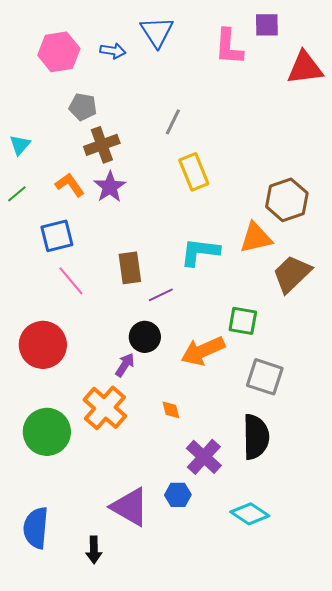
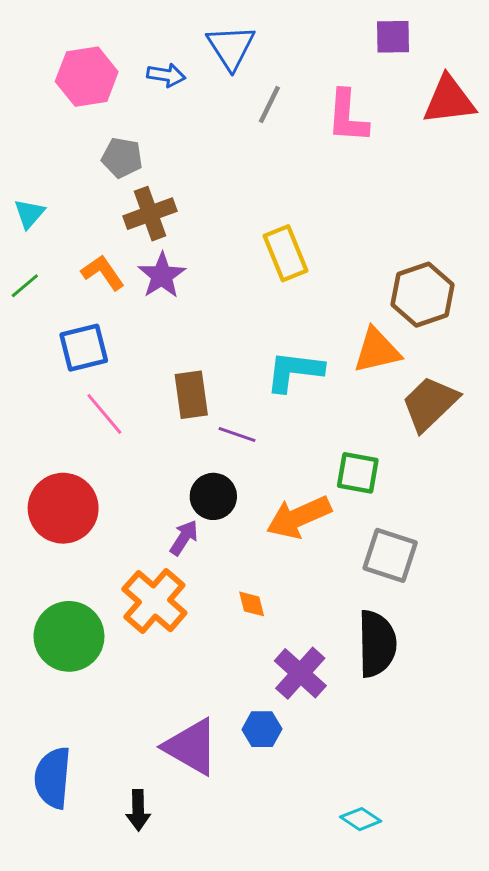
pink L-shape: (229, 47) -> (347, 116), moved
gray line: (173, 122) -> (269, 105), moved
purple line: (161, 295) -> (237, 435), turned 45
cyan diamond: (250, 514) -> (361, 819), moved, size x0.7

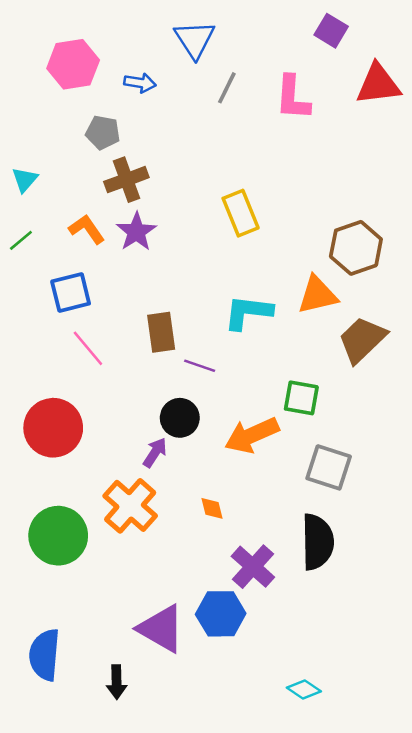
purple square: (393, 37) -> (331, 31), turned 32
blue arrow: (166, 75) -> (140, 83), moved
blue hexagon: (262, 729) -> (221, 614), size x1.5

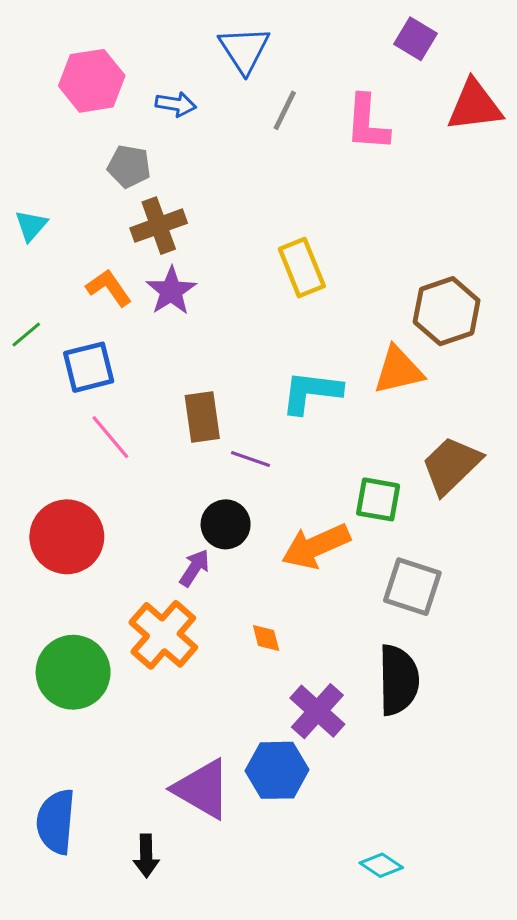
green line: (21, 240) -> (26, 334), moved
brown trapezoid: (362, 340) -> (451, 465), moved

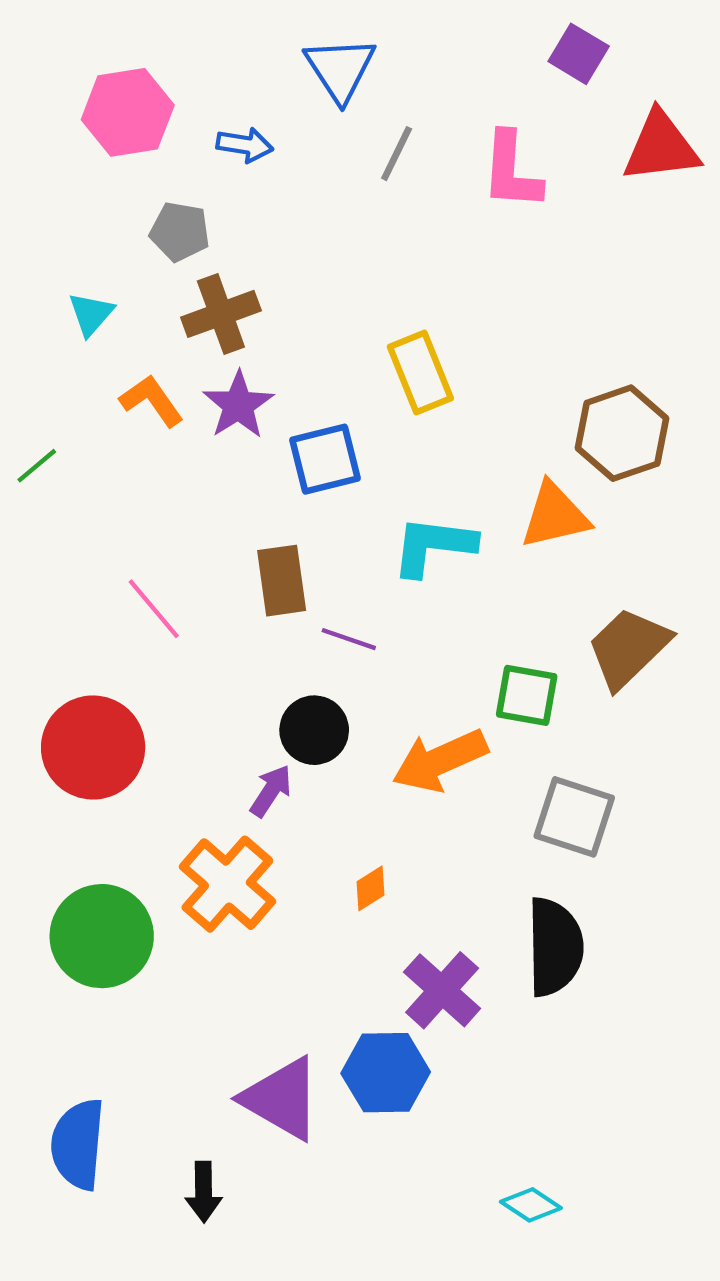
cyan triangle: (31, 226) -> (91, 314), moved
blue square: (89, 367) -> (325, 459), moved
orange diamond: (266, 638) -> (371, 888), turned 72

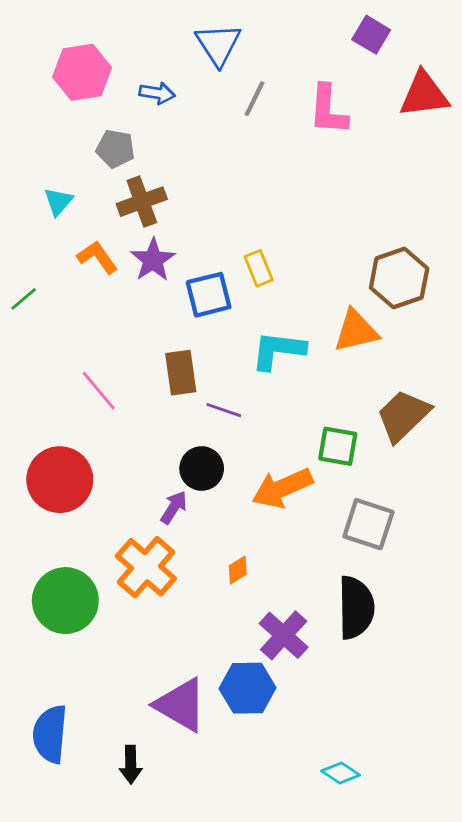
yellow rectangle: (420, 372) -> (259, 268), moved, size x0.7

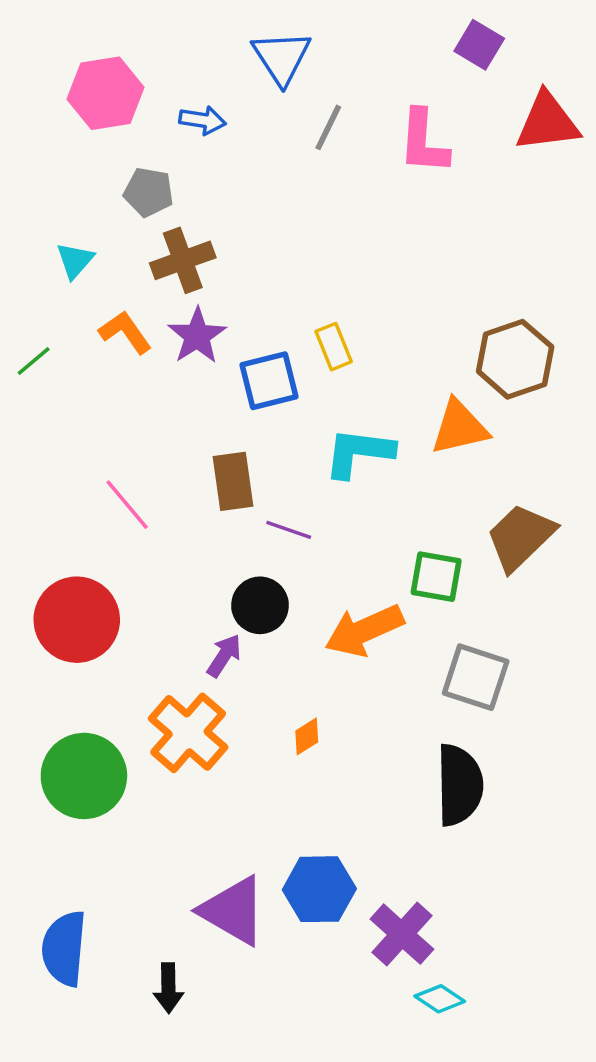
green line: (24, 299) -> (34, 361), moved
purple cross: (284, 635) -> (402, 934), moved

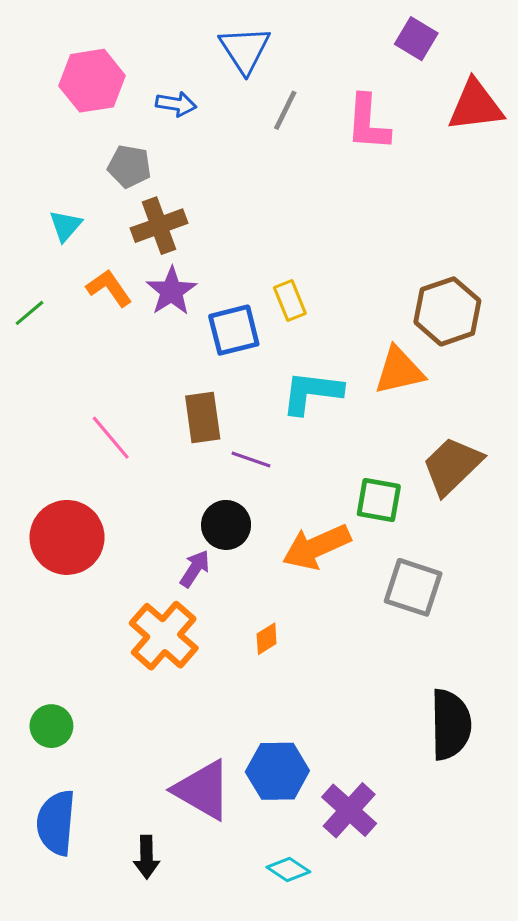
green circle: (84, 776) -> (51, 726), moved, size x0.6
black semicircle: (459, 785) -> (451, 725), moved
cyan diamond: (440, 999) -> (288, 869), moved

